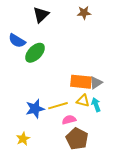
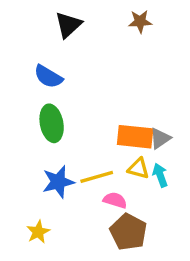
blue semicircle: (17, 41) -> (48, 77), moved
green ellipse: (35, 53) -> (52, 123), moved, turned -55
pink semicircle: (69, 120) -> (115, 200), turned 32

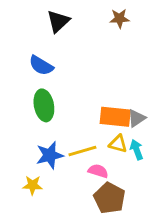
yellow star: (38, 232) -> (33, 185), moved, turned 30

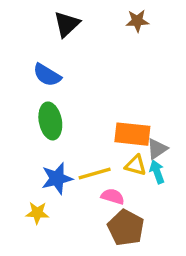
gray triangle: (137, 118) -> (157, 149), moved

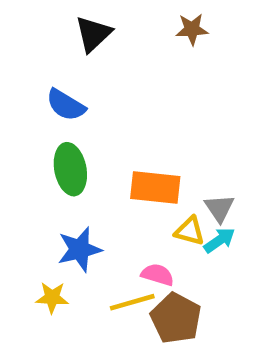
orange rectangle: (132, 134) -> (155, 188), moved
gray triangle: (157, 149) -> (219, 208), turned -30
cyan arrow: (157, 172) -> (219, 240), turned 75
yellow line: (95, 173) -> (132, 302), moved

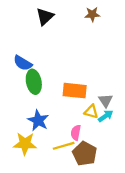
blue semicircle: (66, 105) -> (23, 63), moved
blue star: (80, 249) -> (38, 120), turned -30
pink semicircle: (158, 275) -> (76, 133), turned -96
yellow star: (52, 298) -> (25, 144), size x1.5

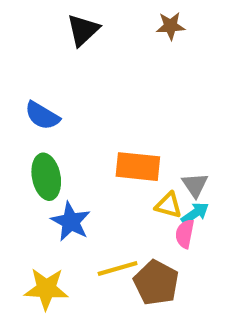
green ellipse: (34, 82) -> (46, 177), moved
pink semicircle: (76, 133) -> (185, 234), moved
yellow star: (25, 144) -> (46, 289), moved

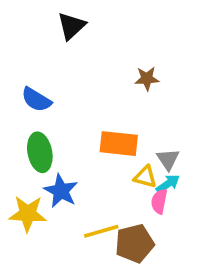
brown star: (171, 26) -> (147, 79), moved
brown pentagon: (156, 283) -> (135, 244), turned 30
yellow star: (46, 289) -> (28, 214), moved

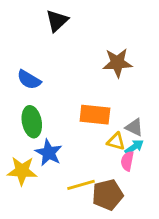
brown star: (147, 79) -> (117, 63), size x1.5
gray triangle: (168, 159) -> (134, 127), turned -30

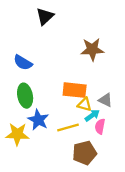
yellow triangle: (116, 141) -> (85, 104), moved
cyan arrow: (134, 147) -> (92, 115), moved
yellow line: (81, 185) -> (68, 128), moved

